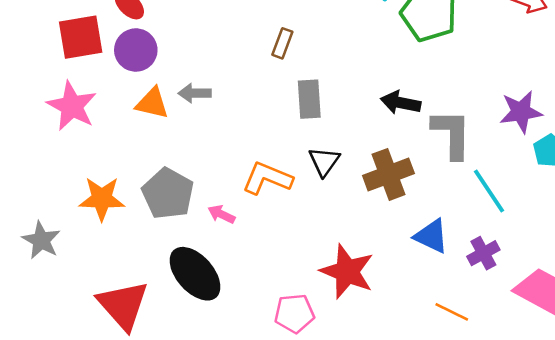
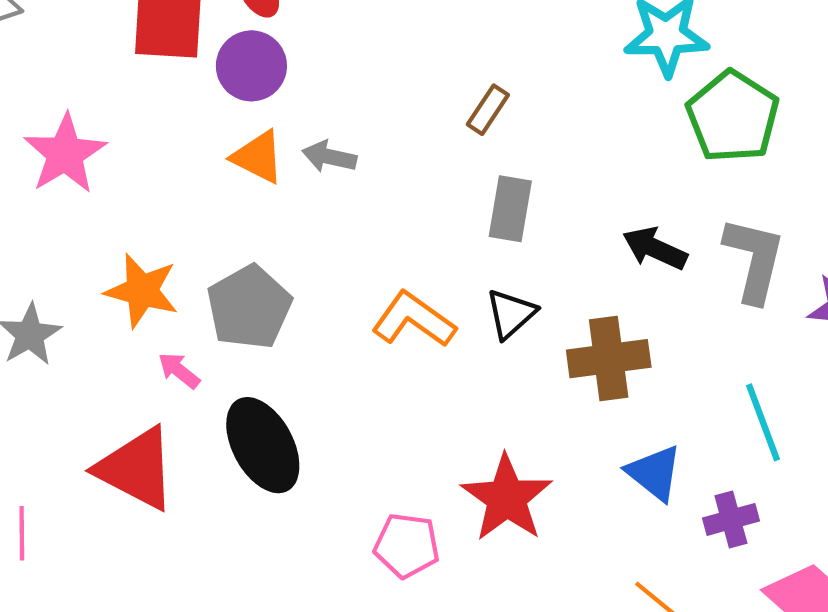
pink star: (72, 106) -> (65, 154), moved
gray L-shape: (452, 134) -> (754, 260), moved
pink arrow: (221, 214) -> (179, 370), moved
red triangle: (123, 305) -> (136, 469), turned -34

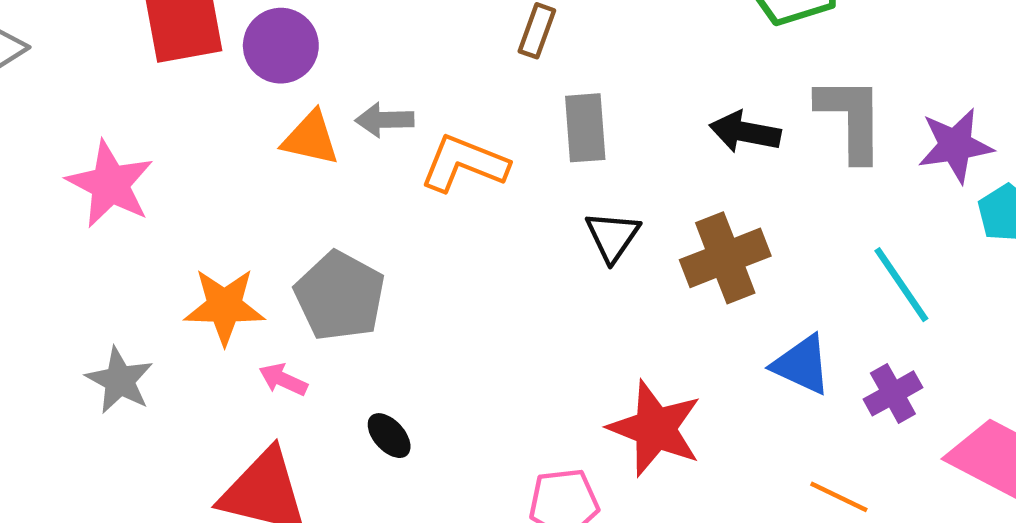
orange L-shape: (414, 320) -> (464, 163), moved
black ellipse: (263, 445) -> (389, 436), size x0.5

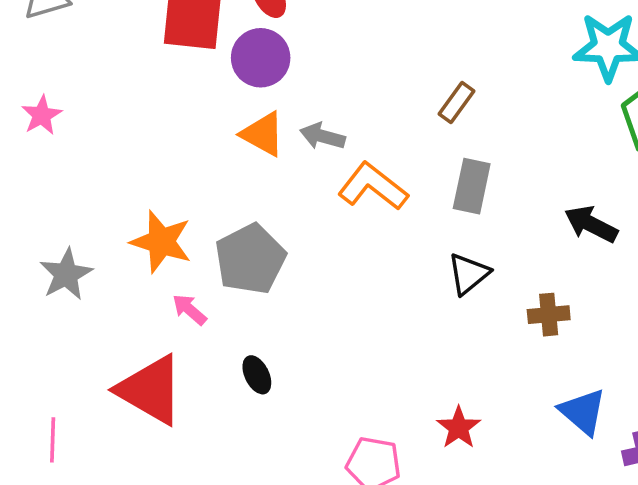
pink star: (110, 184) -> (42, 115), moved, size x0.6
brown cross: (725, 258) -> (549, 315), size x0.6
red star: (655, 428) -> (459, 428), size x0.6

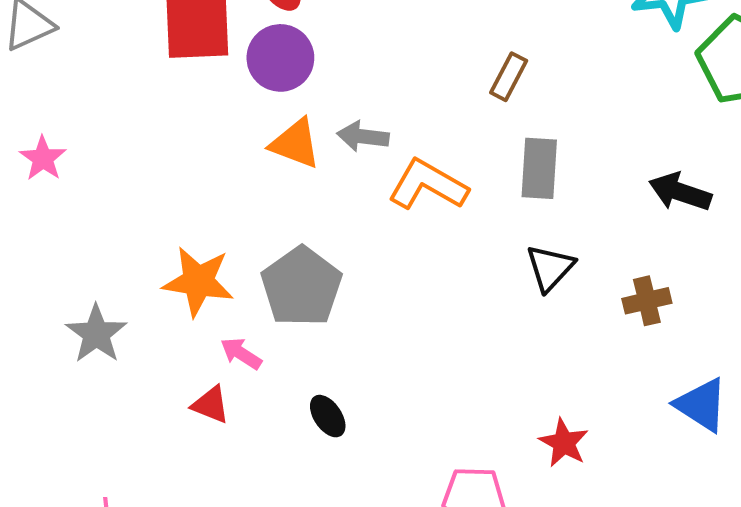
red triangle: (150, 390) -> (211, 405), moved, size x0.5

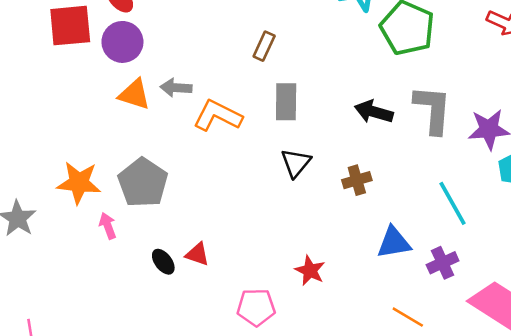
pink arrow: (241, 353) -> (108, 226), turned 40
red triangle: (211, 405) -> (197, 254), moved
blue triangle: (701, 405) -> (394, 243), turned -39

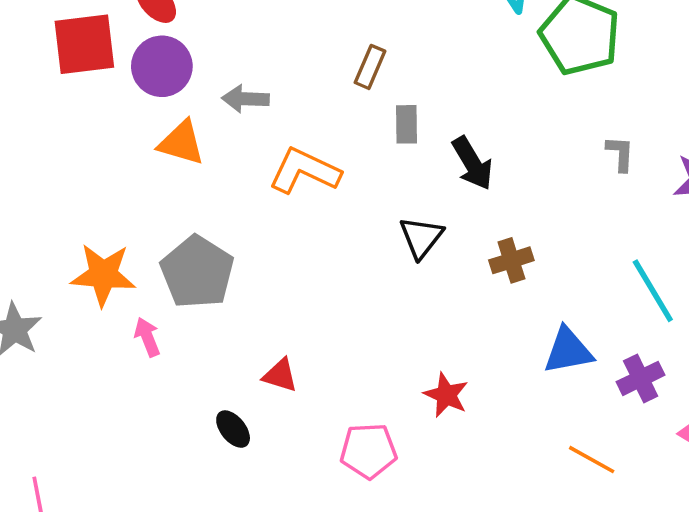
gray arrow: (176, 88) -> (245, 99), moved
gray rectangle: (286, 102) -> (406, 124), moved, size x0.7
gray L-shape: (433, 109) -> (620, 154), size x0.5
black arrow: (374, 112) -> (472, 163), moved, turned -135
black ellipse: (163, 262) -> (233, 429), moved

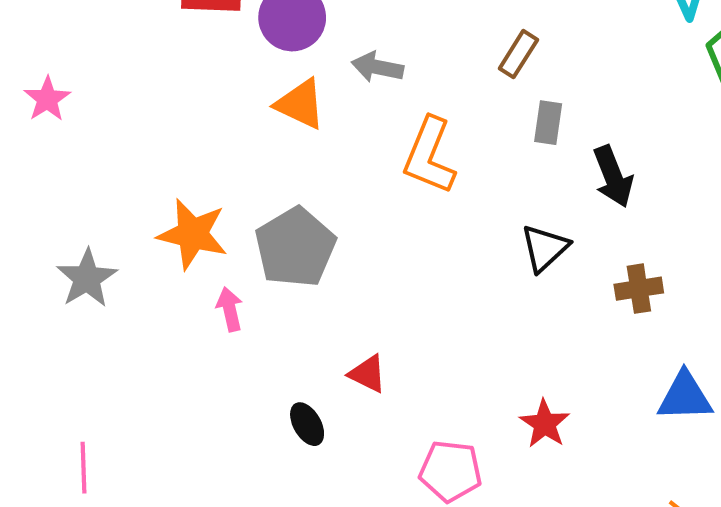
orange L-shape: (305, 171) -> (429, 156), turned -102

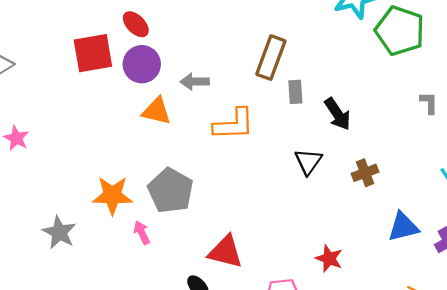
brown rectangle: (518, 54) -> (271, 58), size x1.6
orange L-shape: (429, 156) -> (234, 124), turned -102
red triangle: (368, 374) -> (225, 252), size x1.6

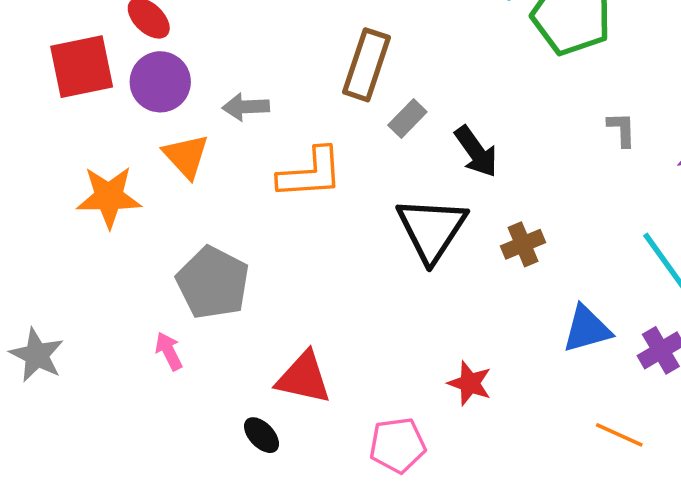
gray rectangle: (295, 92) -> (407, 119), turned 50
orange triangle: (156, 111) -> (186, 156), turned 36
black triangle: (308, 162) -> (432, 229), size x1.6
orange star: (112, 195) -> (109, 197), moved

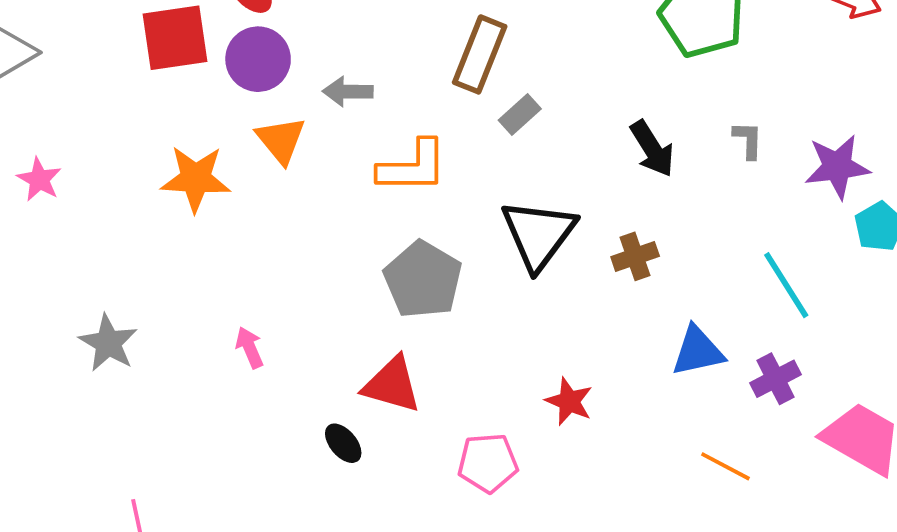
black arrow: (476, 152) -> (652, 149), moved
gray pentagon: (213, 283) -> (423, 280), moved

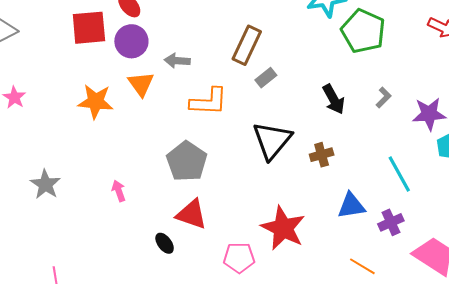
gray L-shape: (748, 140) -> (384, 98), turned 40
gray pentagon: (423, 280) -> (187, 161), moved
red star: (569, 401) -> (283, 228), size x1.8

